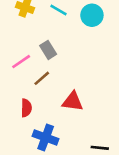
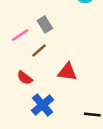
red semicircle: (26, 108) -> (25, 78), turned 126
blue cross: (46, 138) -> (43, 105), turned 30

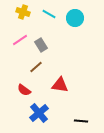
pink line: (20, 35) -> (20, 40), moved

